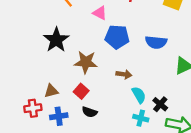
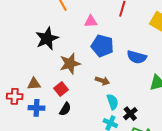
pink triangle: (100, 13) -> (91, 21), turned -40
brown star: (86, 62) -> (70, 64), turned -30
black semicircle: (90, 112) -> (65, 109), turned -88

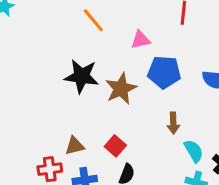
black star: (47, 39) -> (81, 76), turned -30
brown star: (70, 64) -> (121, 89), moved
brown arrow: (102, 81) -> (173, 123), turned 80

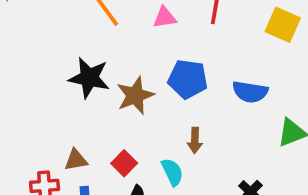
pink triangle: (141, 40) -> (165, 17), moved
cyan semicircle: (194, 151) -> (172, 172), moved

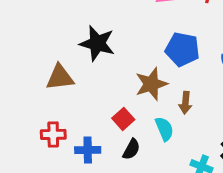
brown star: (135, 95) -> (151, 84), moved
brown triangle: (76, 160) -> (60, 77), moved, size x1.4

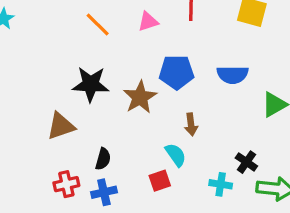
brown star: (151, 84) -> (140, 97), moved
red square: (123, 119) -> (160, 181), moved, turned 35
black semicircle: (131, 149) -> (103, 159), moved

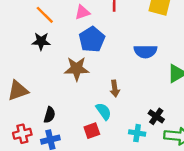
blue pentagon: (177, 72) -> (92, 39), moved, turned -30
black star: (91, 84) -> (41, 41), moved, size x0.7
brown star: (140, 97) -> (77, 69), turned 30

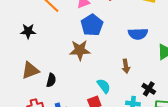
black star: (41, 41) -> (28, 31), moved
brown arrow: (115, 89) -> (126, 66), moved
black semicircle: (49, 115) -> (51, 80), moved

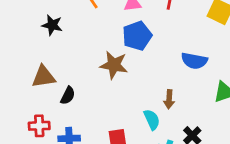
cyan semicircle: (104, 86) -> (152, 120), moved

